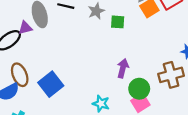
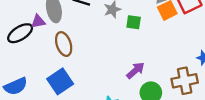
purple arrow: (123, 68) -> (135, 70), turned 30
brown ellipse: (20, 75) -> (64, 44), moved

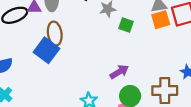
blue square: (60, 81) -> (46, 50), moved, turned -30

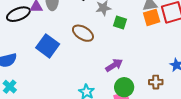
brown ellipse: (55, 34) -> (83, 33), moved, turned -50
brown cross: (165, 91) -> (156, 82), size x0.6

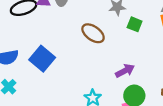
blue square: (48, 46) -> (42, 59), moved

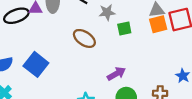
green square: (135, 24) -> (124, 29), turned -32

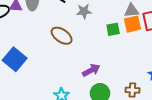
green square: (124, 29) -> (113, 29), moved

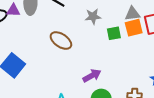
gray star: (84, 11) -> (93, 17), moved

